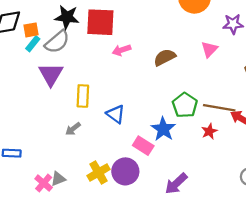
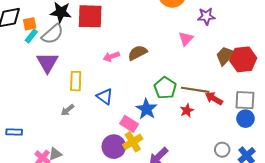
pink arrow: (122, 50) -> (111, 57), moved
brown semicircle: (165, 57) -> (137, 53), moved
yellow cross: (99, 172) -> (133, 142), moved

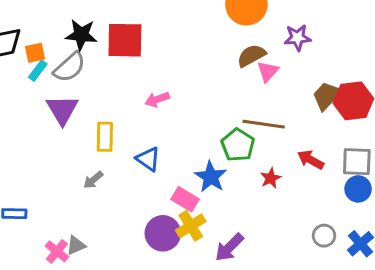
brown semicircle: (137, 53) -> (251, 56), moved
brown line: (195, 90) -> (264, 124), moved

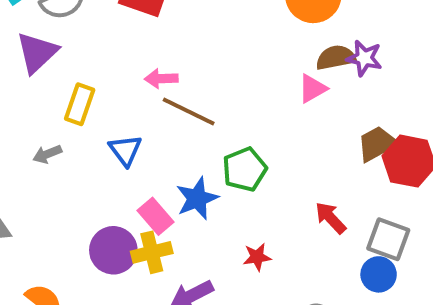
brown semicircle: (251, 56) -> (336, 58), moved
brown line: (264, 124) -> (189, 111), moved
red star: (271, 178) -> (257, 257), moved

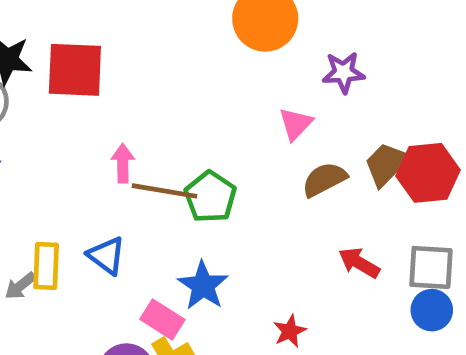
brown semicircle: (336, 58) -> (324, 179), moved
pink arrow: (161, 79) -> (123, 163), turned 108
yellow rectangle: (80, 104) -> (46, 266), moved
green pentagon: (245, 169) -> (210, 197), moved

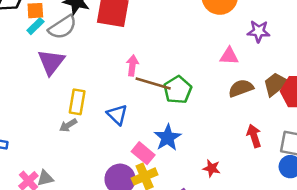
pink triangle: (296, 124) -> (229, 56), turned 42
red arrow: (359, 263) -> (254, 136), turned 35
yellow rectangle: (46, 266) -> (77, 102), moved
red star: (290, 331) -> (212, 168), turned 30

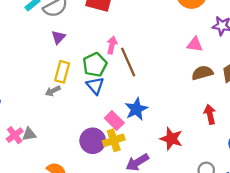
purple triangle: (51, 62) -> (58, 37), moved, size x0.6
brown line: (153, 83) -> (128, 62), turned 44
green pentagon: (178, 90) -> (95, 65), moved
red star: (212, 168) -> (171, 139), size x1.5

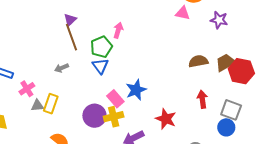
pink triangle: (195, 44) -> (183, 13), moved
brown line: (128, 62) -> (71, 37), moved
yellow rectangle: (62, 72) -> (51, 104), moved
pink cross: (15, 135) -> (27, 89), moved

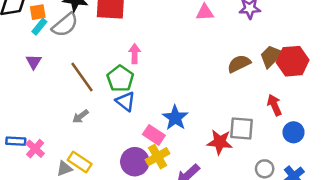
purple triangle: (70, 20) -> (34, 62), moved
pink cross: (27, 89) -> (35, 149), moved
red arrow: (202, 99) -> (274, 105), moved
yellow rectangle: (51, 104) -> (80, 162), turned -60
gray square: (231, 110) -> (242, 128), moved

